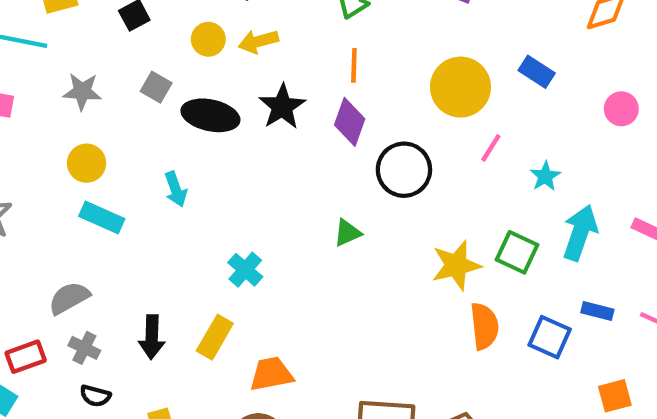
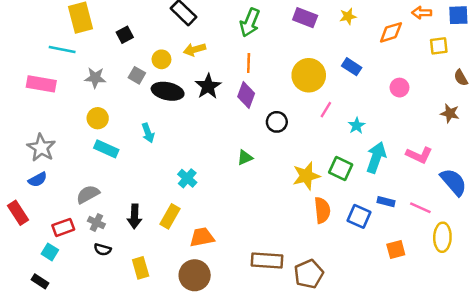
yellow circle: (208, 39) -> (161, 59), moved
black circle: (404, 170) -> (277, 122), size x0.7

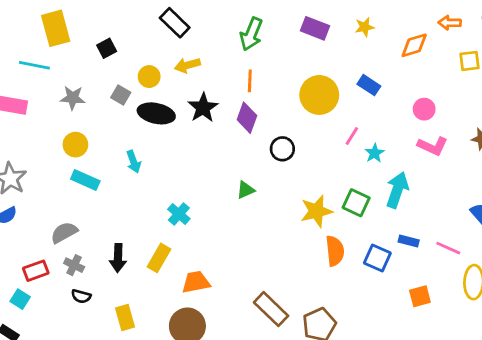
pink line: (326, 110) -> (352, 136), moved
pink L-shape: (419, 155) -> (433, 146), moved
brown rectangle: (267, 261) -> (271, 309), turned 40

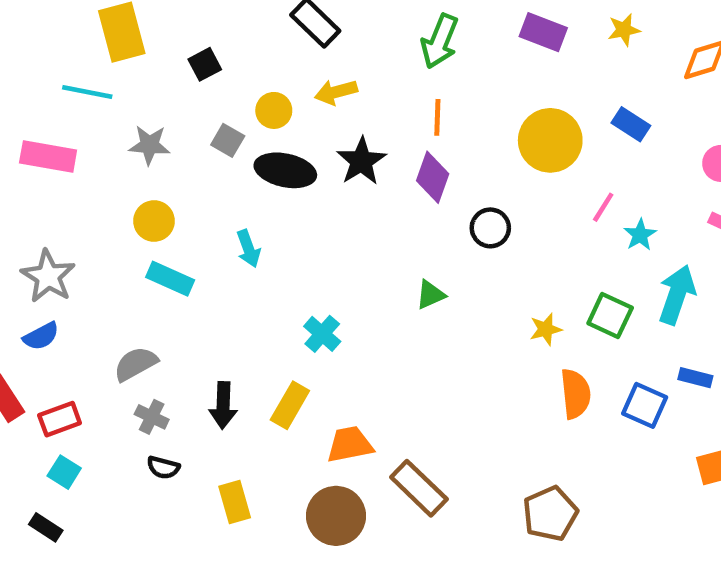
yellow star: (316, 211) -> (546, 329), size x0.6
red rectangle: (36, 271) -> (60, 419), moved
brown rectangle: (271, 309) -> (419, 488), moved

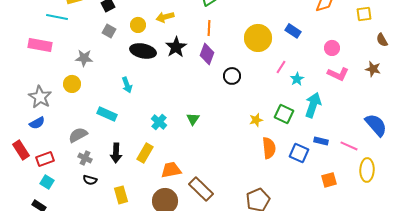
gray square: (228, 140) -> (109, 31), moved
gray star: (149, 145) -> (84, 58), moved
yellow circle: (154, 221) -> (72, 84), moved
cyan rectangle: (170, 279) -> (107, 114), moved
green triangle: (430, 295) -> (193, 119), moved, turned -32

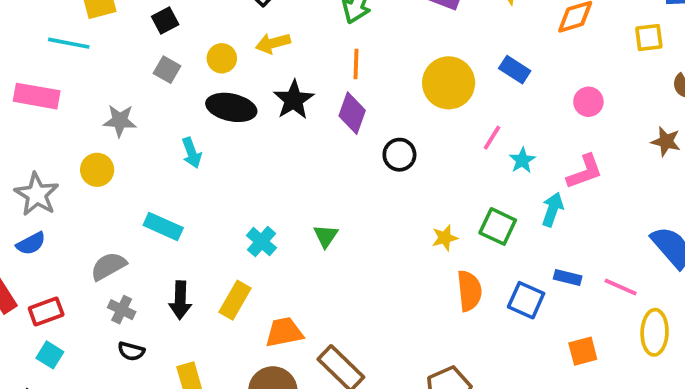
pink L-shape: (338, 74) -> (585, 172), moved, turned -45
cyan arrow: (127, 85) -> (192, 153), moved
cyan arrow: (313, 105) -> (553, 209), size x0.7

